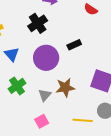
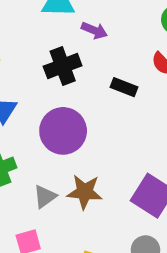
black rectangle: (74, 45) -> (124, 87), moved, turned 32

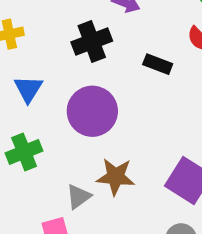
gray triangle: (45, 196) -> (79, 197), moved

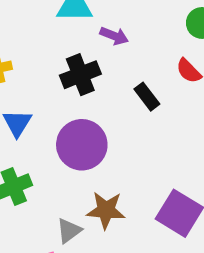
black rectangle: (158, 64) -> (147, 97), turned 32

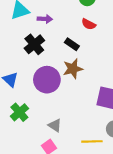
brown star: (106, 210) -> (73, 69), moved
gray triangle: (69, 231) -> (55, 125), turned -32

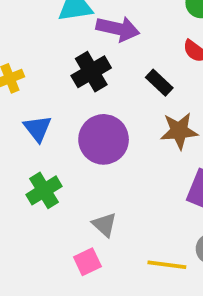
purple arrow: (45, 19) -> (118, 29), size x1.5
brown star: (73, 69) -> (179, 131), moved

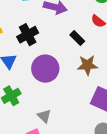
black cross: (91, 72) -> (28, 35), moved

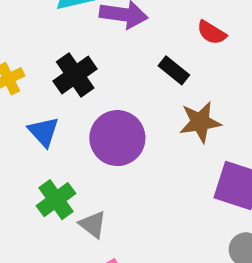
gray triangle: (44, 116) -> (93, 224), moved

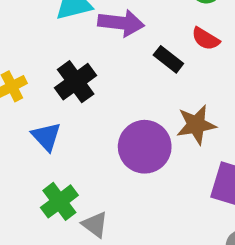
black rectangle: (174, 70) -> (168, 59), moved
purple circle: (117, 138) -> (145, 147), moved

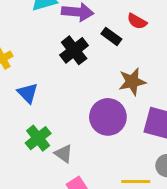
black cross: (76, 82) -> (74, 50), moved
purple circle: (145, 147) -> (108, 117), moved

